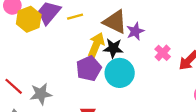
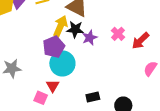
purple star: (135, 31) -> (90, 38), moved
cyan circle: (120, 73) -> (62, 63), moved

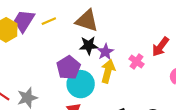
yellow arrow: (60, 26) -> (108, 71), moved
pink cross: (118, 34) -> (137, 61), moved

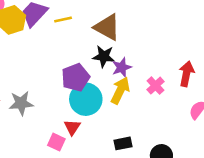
red arrow: (160, 47) -> (186, 74), turned 144

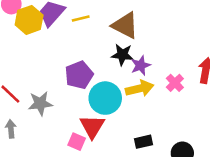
purple pentagon: (75, 77) -> (79, 75), moved
yellow arrow: (120, 90) -> (140, 89), turned 52
red triangle: (72, 127) -> (92, 126), size x1.5

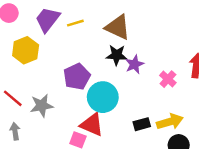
yellow hexagon: (29, 20) -> (26, 50), moved
yellow arrow: (140, 89) -> (170, 122), moved
red triangle: (92, 126) -> (92, 125), turned -35
black rectangle: (144, 142) -> (142, 124), moved

